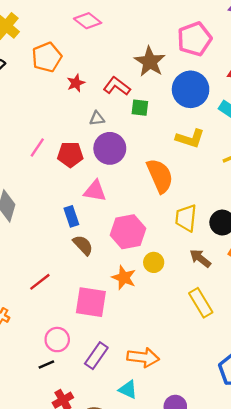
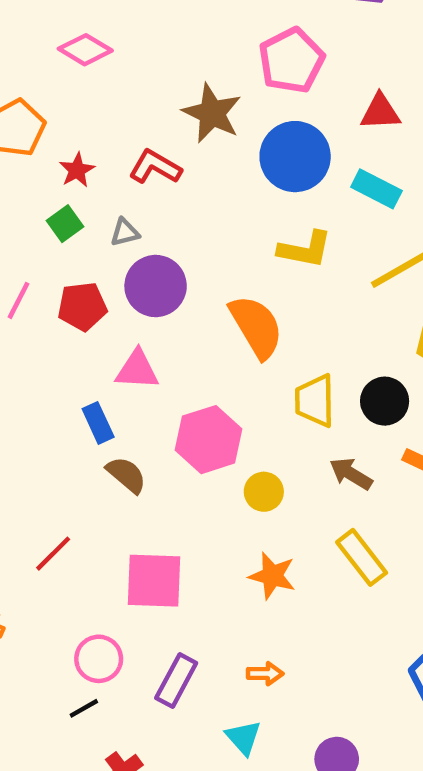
green square: (140, 108) -> (65, 224), moved, turned -36
orange star: (124, 278) -> (272, 576), moved
orange arrow: (143, 357) -> (265, 674), size x0.6
cyan triangle: (128, 390) -> (243, 738), turned 30

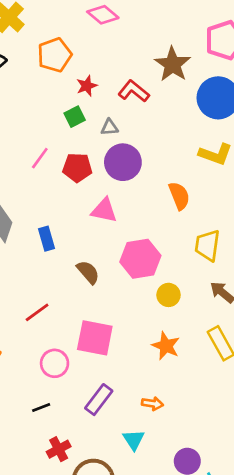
orange semicircle: (256, 327) -> (179, 196), size x0.7
blue rectangle: (98, 423) -> (46, 239), moved
pink circle: (99, 659) -> (55, 363), moved

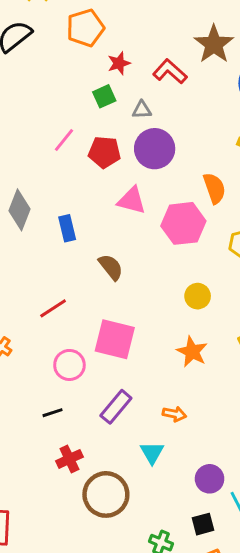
pink hexagon: (140, 259) -> (183, 223), moved

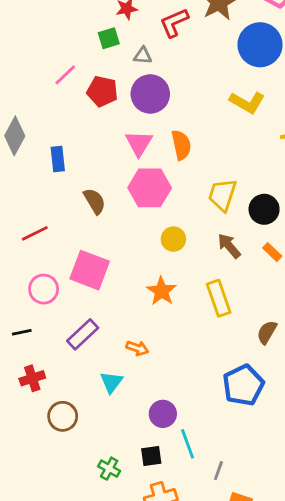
red L-shape: (170, 72) -> (174, 23), turned -72
orange semicircle: (214, 188) -> (181, 145), moved
pink triangle: (132, 200) -> (139, 143), moved, turned 40
pink hexagon: (183, 223) -> (150, 188), moved
brown circle: (106, 494) -> (63, 416), size x0.7

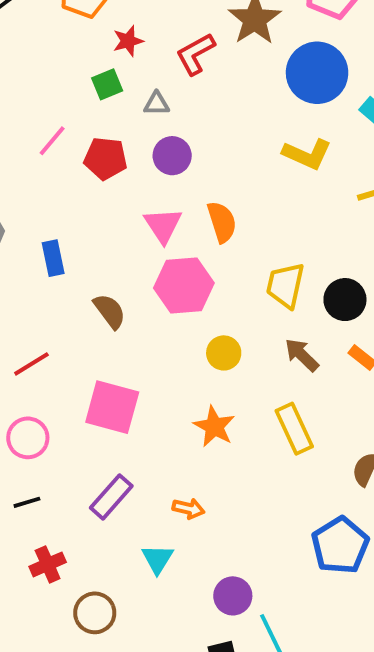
purple circle: (150, 94) -> (172, 156), size x0.7
pink circle: (44, 289) -> (28, 438), moved

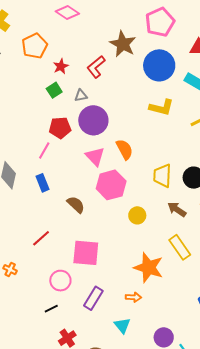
pink line: (52, 141) -> (44, 150), moved
purple circle: (172, 156) -> (93, 120), size x1.5
orange star: (214, 427) -> (149, 268), moved, size x1.4
pink circle: (28, 438) -> (60, 281), moved

